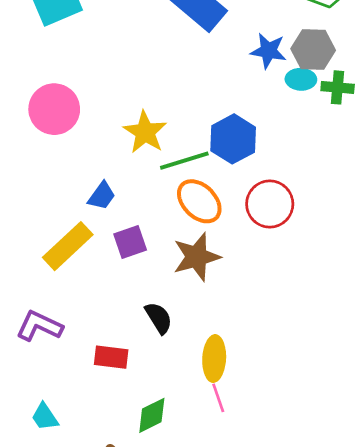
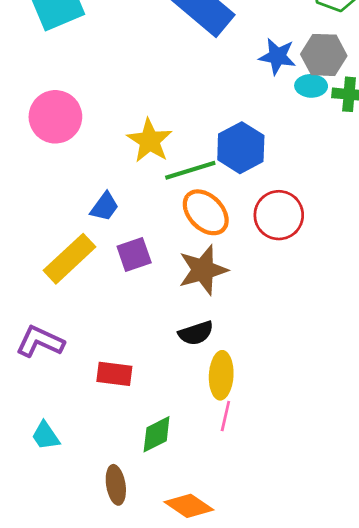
black semicircle: (159, 318) -> (196, 333), moved, turned 104
pink line: (218, 398) -> (225, 416), turned 32

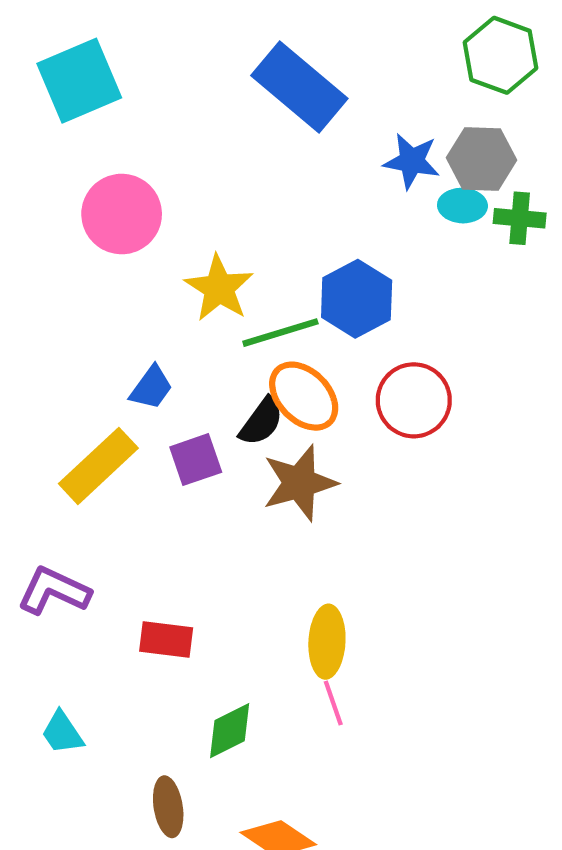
pink circle: (55, 117) -> (122, 214), moved
black semicircle: (196, 333) -> (261, 421), moved, turned -36
pink line: (225, 416) -> (333, 703), turned -32

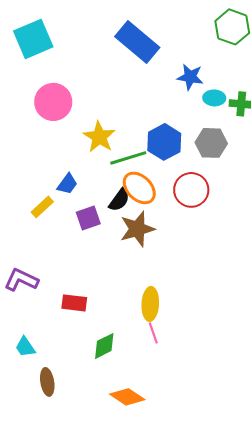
gray hexagon: (481, 159) -> (211, 143), moved
yellow rectangle: (98, 466) -> (42, 207), moved, size x0.6
brown ellipse: (168, 807) -> (47, 382), moved

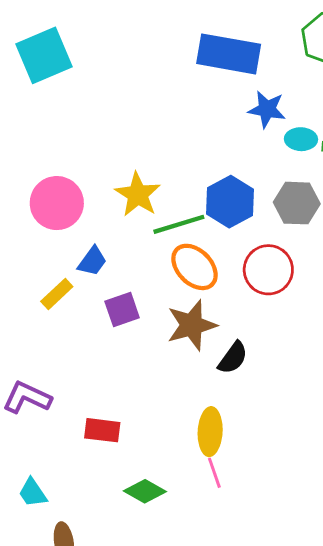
blue rectangle: (137, 42) -> (229, 54), moved, turned -30
pink circle: (53, 102) -> (57, 203), moved
black semicircle: (119, 200) -> (233, 358), moved
green diamond: (104, 346) -> (145, 491), turned 56

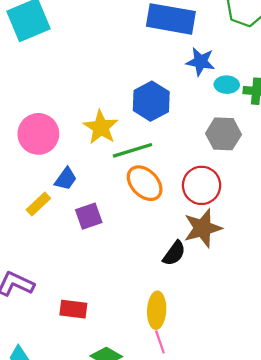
blue hexagon: (230, 202) -> (151, 101), moved
brown star: (192, 325) -> (203, 228), moved

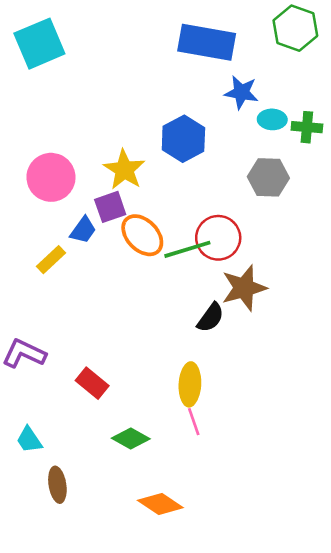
green line: (133, 150) -> (187, 249), moved
orange ellipse: (145, 183) -> (142, 235), moved
red circle: (202, 185) -> (218, 238), moved
purple square: (89, 216) -> (110, 207), moved
red rectangle: (73, 309) -> (92, 383), turned 32

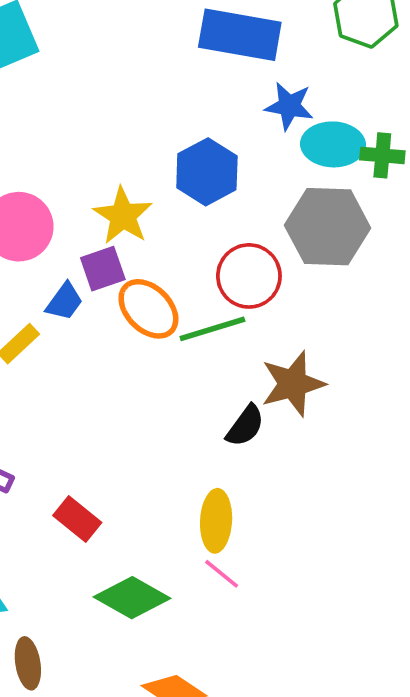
cyan ellipse: (272, 119) -> (333, 144), size x1.5
gray hexagon: (268, 177) -> (328, 227), size x1.4
red circle: (218, 238) -> (249, 276), moved
pink line: (194, 422) -> (222, 574), turned -32
green diamond: (131, 438) -> (132, 598), size x1.4

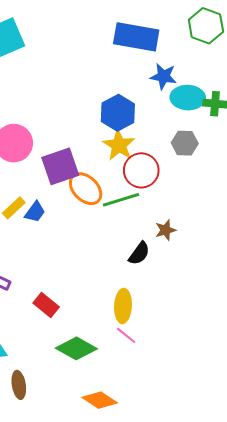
yellow star: (123, 216) -> (119, 145), moved
gray hexagon: (328, 227) -> (185, 143), size x0.6
purple square: (103, 269) -> (60, 166), size x1.5
blue trapezoid: (64, 302) -> (35, 212), moved
brown star: (293, 384) -> (165, 230), size x0.6

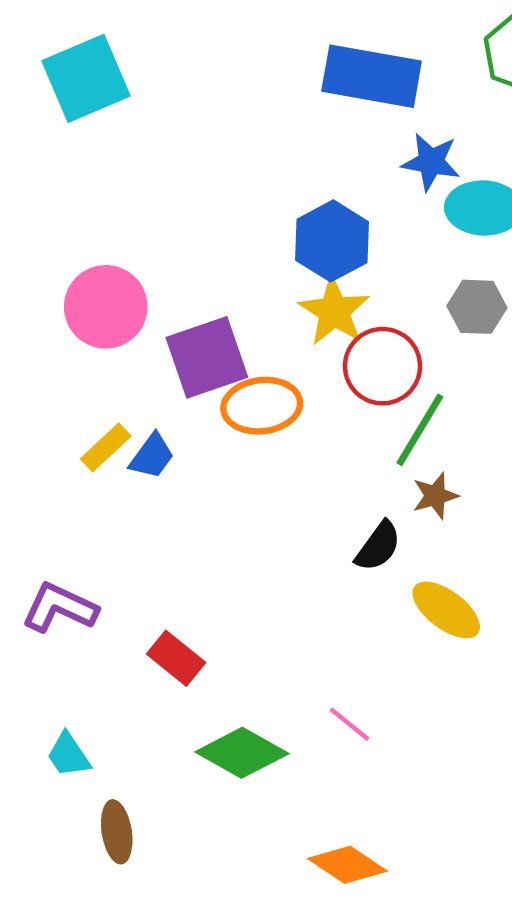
orange ellipse: (86, 189) -> (262, 406), turned -52
green line: (121, 200) -> (420, 430), moved, turned -42
yellow ellipse: (123, 306) -> (446, 610), moved, turned -56
orange diamond: (100, 400) -> (347, 865), moved

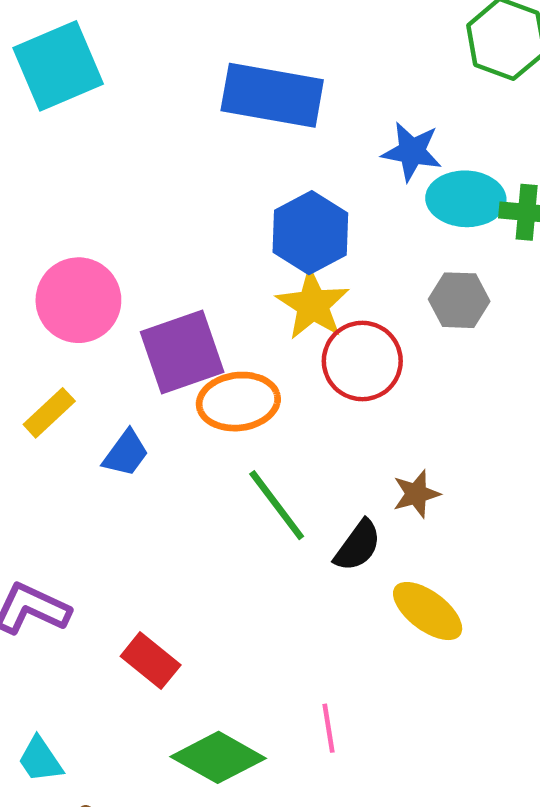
blue rectangle: (372, 76) -> (272, 95), moved
green line: (420, 430) -> (277, 505), moved, turned -68
yellow rectangle: (106, 447) -> (49, 413), moved
pink line: (350, 724) -> (328, 728), turned 42

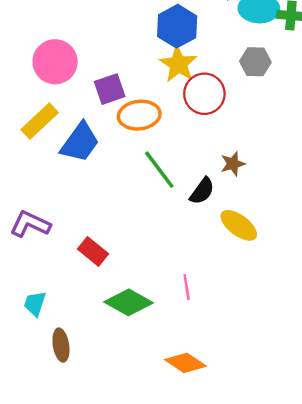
purple square: (182, 352) -> (110, 89), size x0.7
yellow rectangle: (49, 413) -> (40, 121), size x1.4
blue trapezoid: (126, 453) -> (80, 142), size x1.6
cyan trapezoid: (40, 760) -> (35, 304), turned 52

